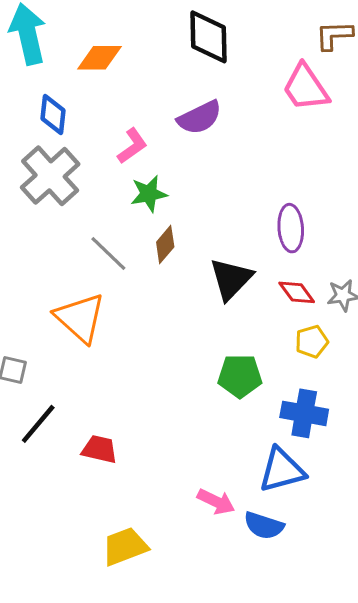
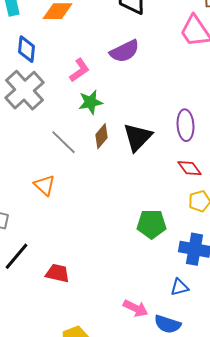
black triangle: (231, 279) -> (138, 137), moved
orange triangle: (80, 318) -> (44, 185), size x0.6
blue triangle: (282, 470) -> (180, 287), size x0.6

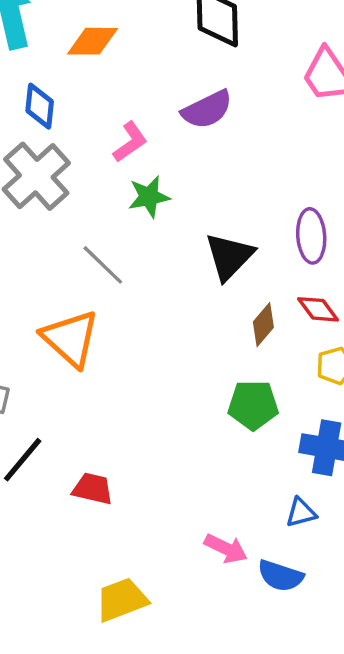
brown diamond: (102, 136) -> (263, 325), moved
orange triangle: (44, 185) -> (70, 338), size x1.6

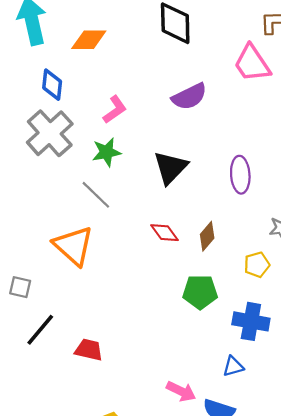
purple semicircle: (207, 110) -> (189, 97), moved
green star: (149, 197) -> (107, 152), moved
black triangle: (229, 256) -> (170, 168), moved
red diamond: (318, 309) -> (165, 233), moved

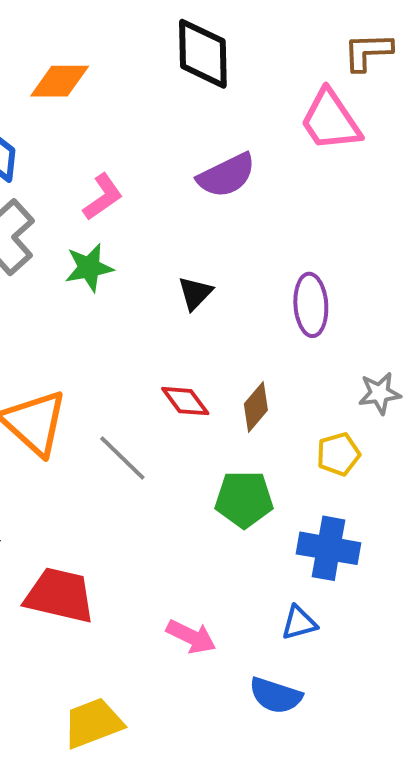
black triangle: (170, 168) -> (195, 293), size x0.6
gray line: (96, 195) -> (122, 458), moved
red trapezoid: (89, 350) -> (60, 595), size x1.5
pink arrow: (181, 391) -> (191, 637), moved

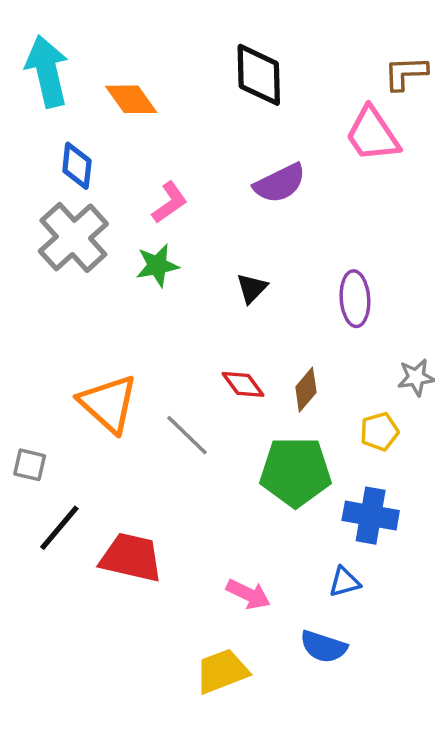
orange diamond: (60, 81) -> (131, 99), turned 54
green pentagon: (244, 499) -> (295, 472), size x1.4
yellow trapezoid: (93, 723) -> (222, 671), moved

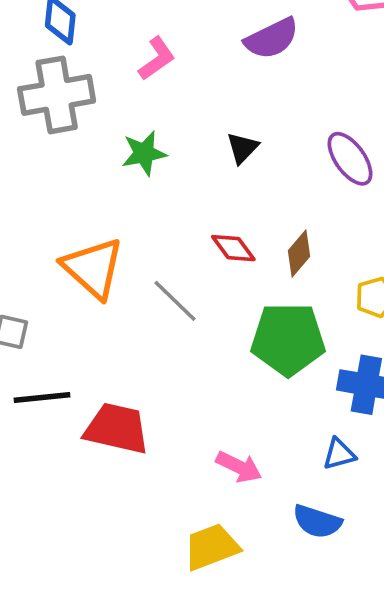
gray cross: (73, 237) -> (57, 95), turned 32
green star: (157, 265) -> (144, 153), moved
purple ellipse: (355, 299) -> (350, 159), turned -32
black line: (59, 528) -> (42, 398), turned 44

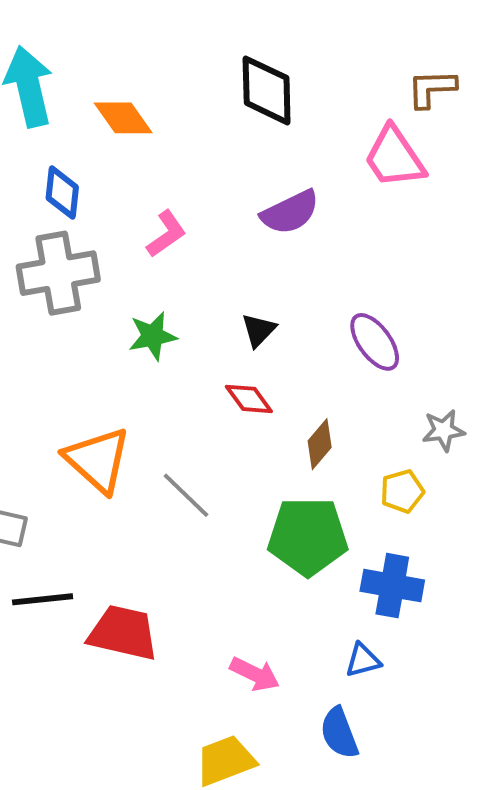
red diamond: (233, 248) -> (249, 399), moved
blue semicircle: (317, 521) -> (339, 733), turned 51

